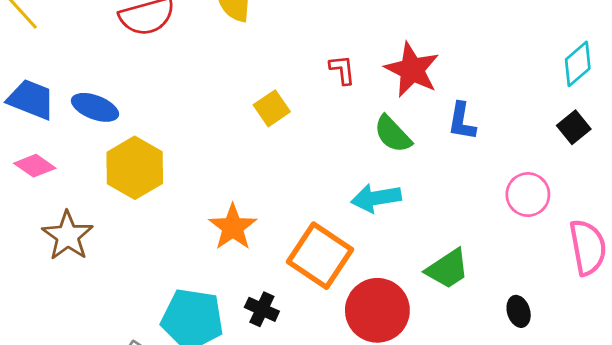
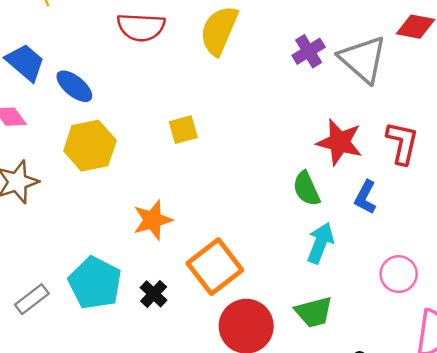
red L-shape: (342, 70) -> (402, 143), moved, size x1.6
red star: (412, 70) -> (339, 142), turned -30
yellow square: (272, 108) -> (183, 130), moved
cyan arrow: (376, 198) -> (320, 243), moved, turned 102

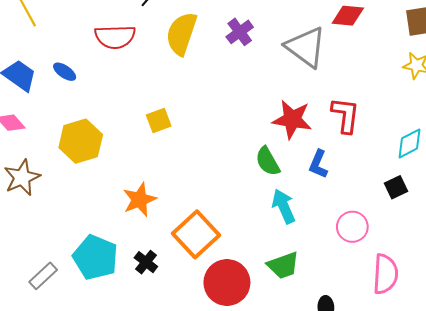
purple cross: (309, 51) -> (240, 32), moved
blue ellipse: (74, 86) -> (65, 72), moved, size x0.7
cyan arrow: (320, 243) -> (284, 206), turned -40

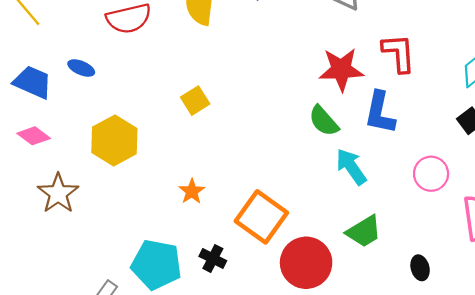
blue L-shape: (318, 164) -> (380, 113), size x1.4
orange star: (139, 200) -> (192, 191), size x0.7

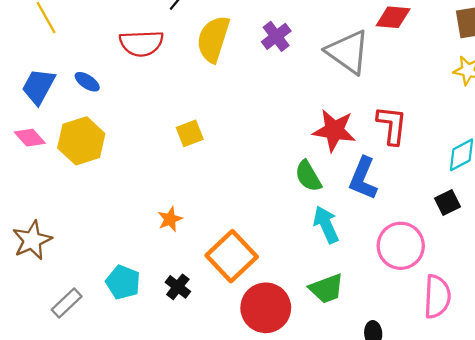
blue trapezoid: (33, 82) -> (38, 86), turned -96
yellow hexagon: (114, 140) -> (81, 141), moved
pink circle: (431, 174) -> (401, 246), size x1.4
brown star: (58, 193) -> (32, 240), moved
cyan pentagon: (156, 264) -> (123, 282), size x0.7

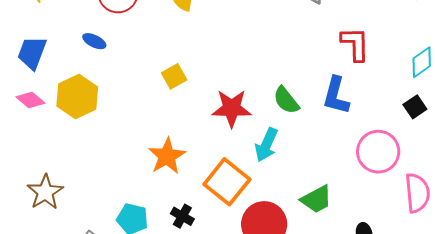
blue ellipse: (87, 82) -> (94, 41), moved
red star: (334, 130) -> (232, 108), moved
orange star: (170, 219) -> (167, 156), size x1.6
cyan arrow: (326, 225) -> (266, 145), moved, turned -124

